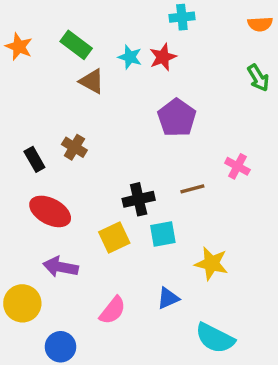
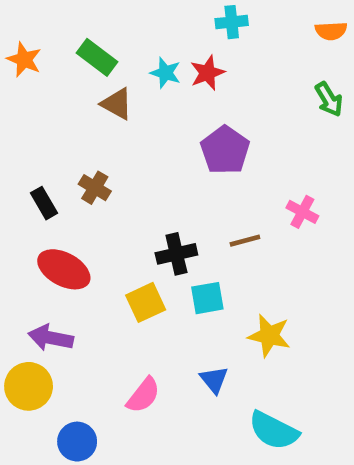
purple arrow: (61, 267) -> (51, 338), moved
blue triangle: (168, 298) -> (214, 380), turned -45

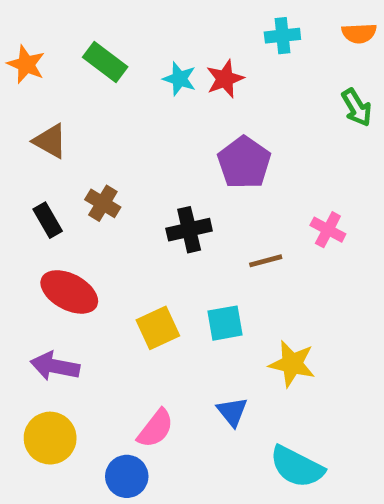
cyan cross: (232, 22) -> (282, 36), moved
brown triangle: (117, 104) -> (50, 141), moved
black cross: (176, 254) -> (189, 230), moved
yellow circle: (29, 386) -> (50, 438), moved
blue circle: (77, 442) -> (127, 476), moved

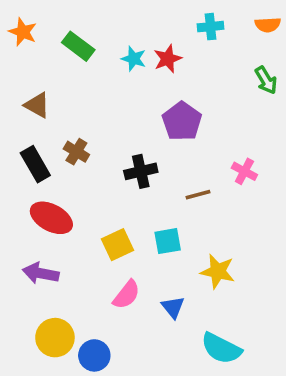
orange star: (26, 64) -> (23, 32), moved
black rectangle: (48, 220) -> (35, 164), size x1.4
pink semicircle: (155, 428) -> (126, 295), moved
yellow circle: (50, 438) -> (55, 338), moved

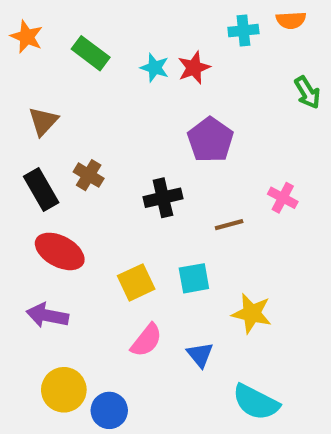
orange semicircle: (268, 25) -> (291, 20), moved
brown triangle: (37, 105) -> (43, 121), turned 44

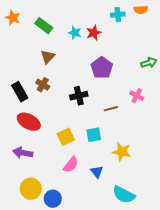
green arrow: (307, 92) -> (149, 63), moved, turned -77
brown triangle: (43, 121) -> (48, 57), moved

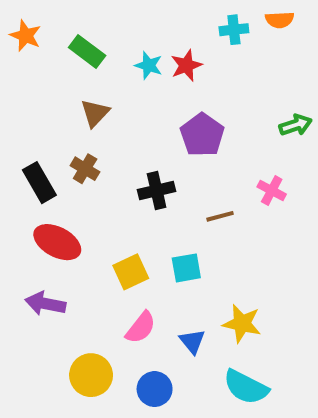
yellow star: (122, 152) -> (242, 324), moved
yellow circle: (31, 189) -> (91, 375), moved
blue circle: (53, 199) -> (155, 389), moved

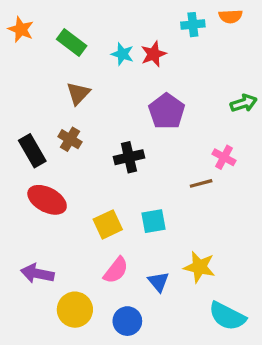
brown line: (220, 216) -> (201, 183), moved
purple arrow: (45, 304) -> (37, 274), moved
cyan semicircle: (246, 387) -> (227, 316), moved

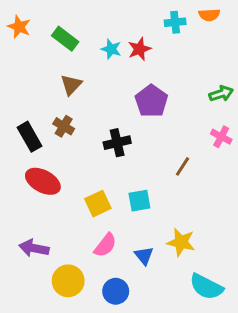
pink cross: (224, 157) -> (221, 137), moved
brown line: (201, 183) -> (183, 166), turned -42

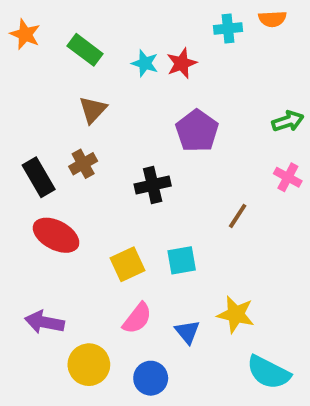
brown cross: (64, 126) -> (83, 164), turned 30

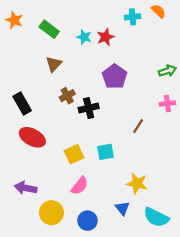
orange semicircle: (272, 19) -> (158, 11), turned -133
brown cross: (83, 164) -> (67, 96), moved
pink cross: (288, 177) -> (167, 104), turned -35
blue triangle: (187, 332) -> (122, 208), moved

